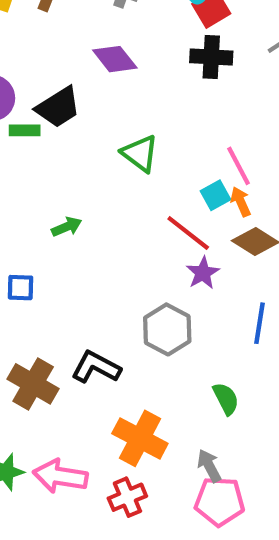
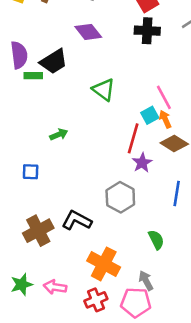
red line: (188, 233) -> (133, 138), turned 68
brown cross: (33, 384) -> (38, 231), turned 32
pink arrow: (60, 476) -> (55, 287), size x0.7
pink pentagon: (220, 501) -> (136, 302), moved

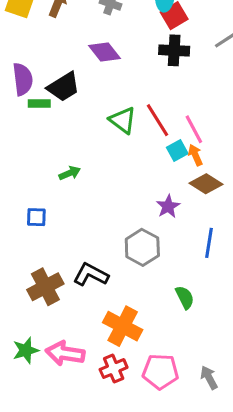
red line: (133, 138) -> (157, 120), moved, turned -48
gray arrow: (146, 281) -> (209, 378), moved
pink arrow: (55, 287) -> (65, 353), size x1.4

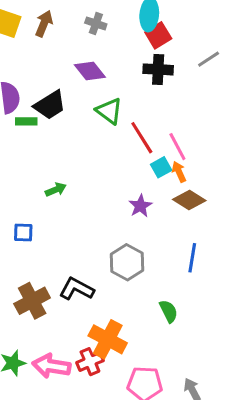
green triangle: (123, 120) -> (109, 111), moved
purple star: (168, 206) -> (140, 206), moved
red cross: (114, 369) -> (90, 362), moved

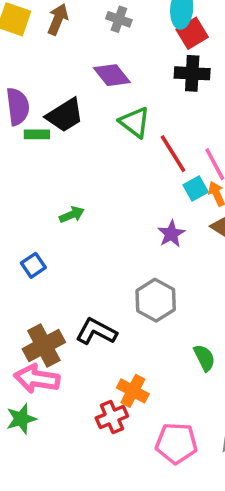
blue square: (23, 233) -> (33, 265), turned -36
orange cross: (108, 339) -> (133, 391), size x0.7
pink arrow: (51, 366) -> (37, 379), moved

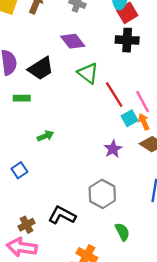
green rectangle: (37, 134) -> (22, 98), moved
brown cross: (44, 346) -> (27, 225), size x0.6
green semicircle: (204, 358) -> (122, 232), moved

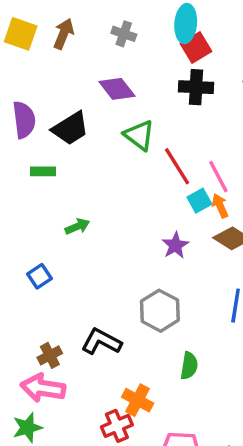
green semicircle: (122, 232) -> (189, 366), turned 36

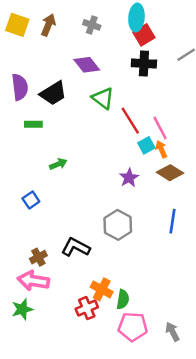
green semicircle: (189, 366) -> (123, 299), moved

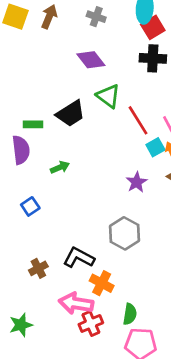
purple semicircle: (20, 87) -> (21, 150), moved
black trapezoid: (53, 93) -> (71, 114), moved
pink arrow: (33, 281) -> (76, 303), moved
orange cross: (102, 289) -> (102, 283), moved

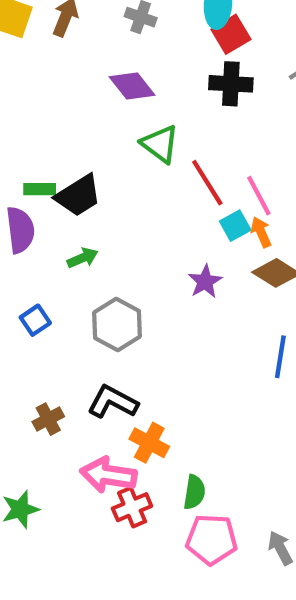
black trapezoid: (71, 114) -> (78, 196), moved
gray hexagon: (124, 233) -> (117, 325), moved

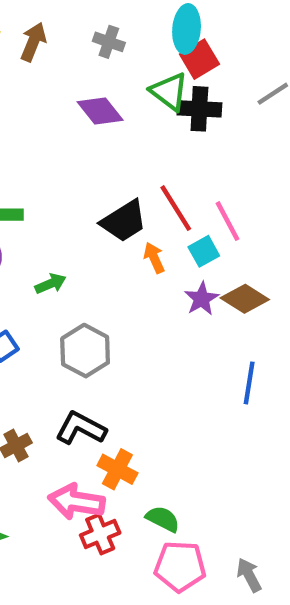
green triangle: (160, 144) -> (169, 92), moved
black trapezoid: (78, 196) -> (124, 221), moved
orange arrow: (261, 232) -> (154, 258), moved
purple star: (205, 282) -> (202, 299), moved
green semicircle: (194, 492) -> (163, 519), turned -72

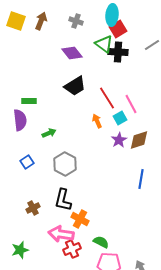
black trapezoid: (124, 221) -> (75, 86), moved
brown diamond: (245, 299) -> (139, 140), turned -50
black L-shape: (81, 428) -> (63, 200), turned -105

